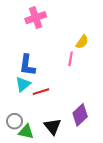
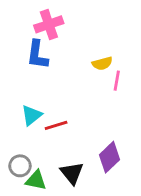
yellow semicircle: (82, 42) -> (102, 63), moved, turned 40
pink line: (71, 59) -> (117, 81), moved
blue L-shape: (27, 65) -> (37, 55), moved

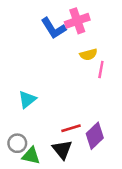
pink cross: (49, 24) -> (77, 21), moved
blue L-shape: (37, 55) -> (54, 28), moved, turned -40
red line: (56, 125) -> (71, 128), moved

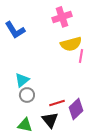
blue L-shape: (54, 28) -> (15, 30), moved
yellow semicircle: (88, 55) -> (71, 44), size x1.5
gray circle: (17, 143) -> (27, 95), moved

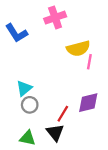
pink cross: (62, 17) -> (55, 18), moved
red line: (57, 103) -> (63, 114), turned -42
purple diamond: (76, 109) -> (88, 103), moved, turned 30

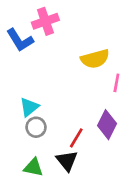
pink cross: (55, 18) -> (45, 21), moved
pink line: (89, 62) -> (116, 83), moved
purple diamond: (88, 103) -> (107, 125), turned -50

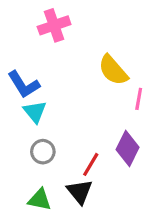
blue L-shape: (20, 40) -> (24, 85), moved
yellow semicircle: (95, 59) -> (113, 70), turned 64
cyan triangle: (29, 107) -> (35, 112), moved, turned -30

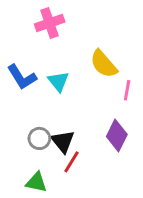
cyan triangle: (35, 112) -> (58, 81), moved
red line: (91, 164) -> (72, 162), moved
black triangle: (80, 192) -> (63, 141), moved

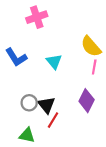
yellow semicircle: (104, 64) -> (91, 46), moved
cyan triangle: (58, 81) -> (54, 62), moved

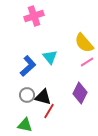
blue L-shape: (16, 57) -> (28, 66), moved, turned -100
pink line: (94, 67) -> (87, 62), turned 48
black triangle: (46, 105) -> (43, 97), turned -36

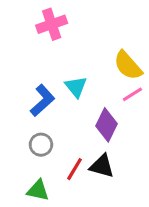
purple diamond: (80, 93) -> (107, 125), moved
black triangle: (43, 97) -> (102, 166), moved

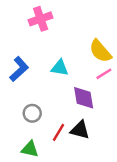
cyan triangle: (76, 87) -> (60, 68), turned -42
blue L-shape: (42, 100) -> (19, 69), moved
purple diamond: (107, 125) -> (84, 98), turned -35

